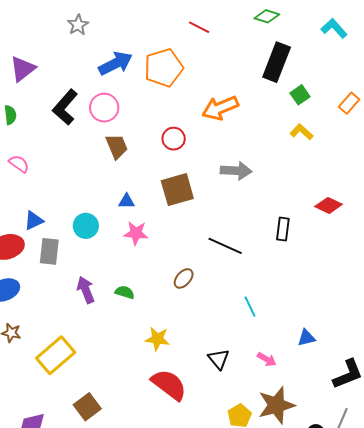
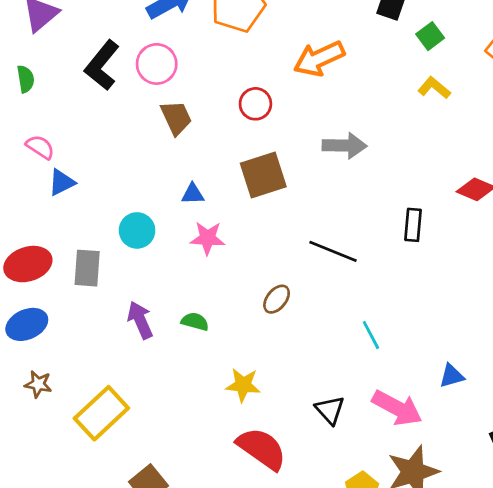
blue triangle: (34, 221) -> (62, 182), moved
pink arrow: (267, 359) -> (397, 408), size x1.8

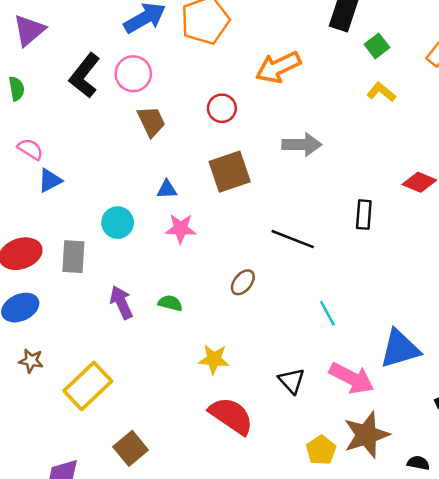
blue triangle: (452, 376) -> (400, 349), size x1.8

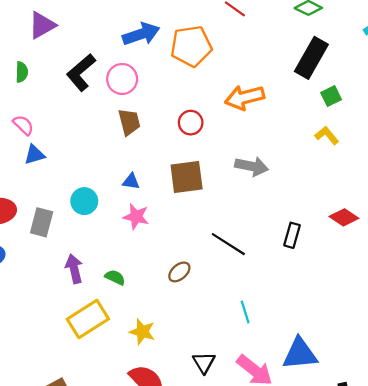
yellow rectangle: (88, 386) -> (88, 319), moved

